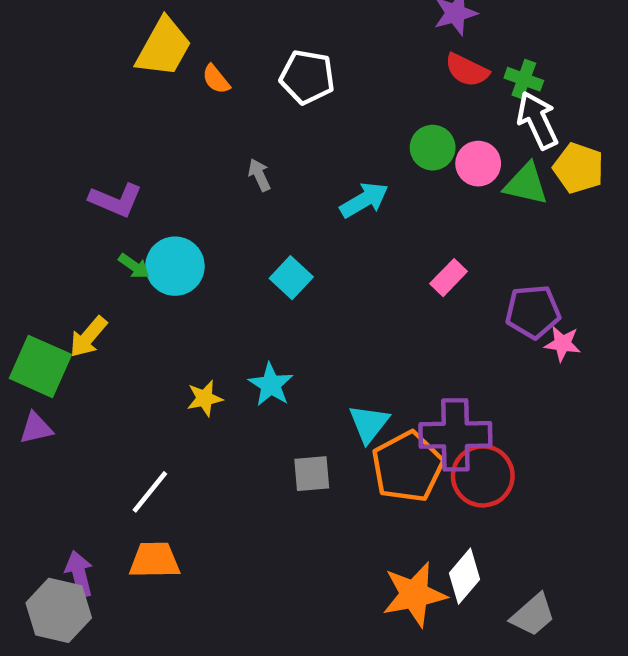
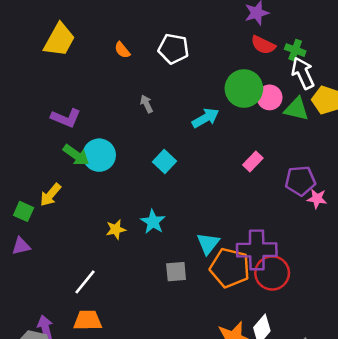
yellow trapezoid: (164, 47) -> (59, 40), moved
green circle: (433, 148) -> (244, 88), size x1.5
green arrow: (134, 266) -> (76, 155), size x1.5
green square: (40, 366) -> (24, 211), size x0.6
orange pentagon: (408, 467) -> (230, 268), turned -30

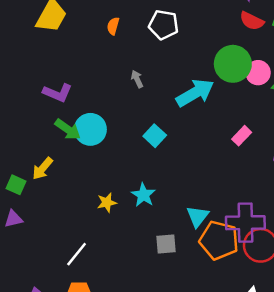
orange semicircle: (122, 50) -> (113, 26), turned 54
cyan arrow: (205, 118) -> (195, 93), size x1.4

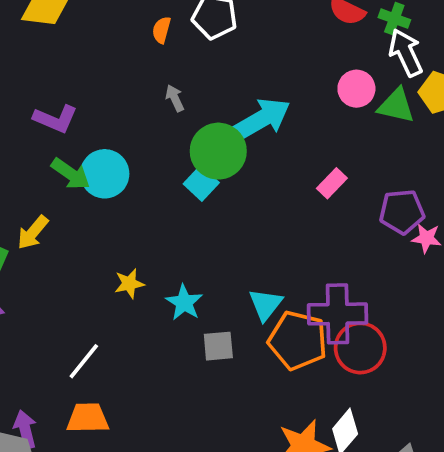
orange semicircle: (113, 26) -> (161, 30), moved
green circle: (233, 64) -> (218, 151), moved
cyan star: (143, 195) -> (184, 303), moved

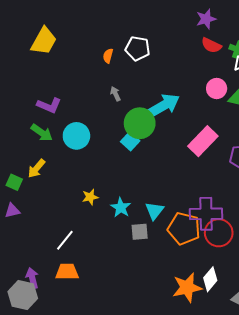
green arrow: (71, 174) -> (42, 133), moved
pink rectangle: (332, 183) -> (203, 141), size x1.8
cyan triangle: (266, 304) -> (154, 211), moved

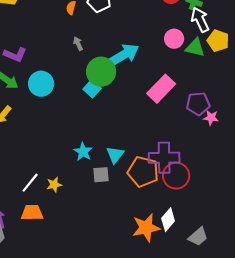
yellow star: (90, 197) -> (54, 185), moved

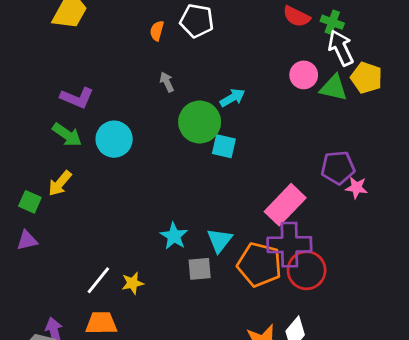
cyan arrow: (124, 55) -> (232, 98), size x0.6
cyan square: (92, 89) -> (224, 146), moved, turned -30
pink rectangle: (161, 89) -> (285, 205), moved

